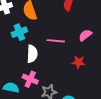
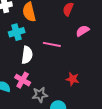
pink semicircle: (85, 35) -> (83, 31), moved
red star: (79, 62) -> (73, 79), moved

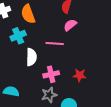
pink semicircle: (83, 31) -> (70, 25), moved
pink cross: (23, 80) -> (51, 74), moved, turned -35

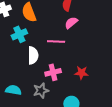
gray star: (49, 95) -> (41, 91), moved

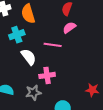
white semicircle: (33, 55) -> (29, 57), turned -42
red star: (81, 73) -> (92, 90), moved

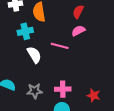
pink cross: (47, 75) -> (63, 89), moved

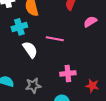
pink semicircle: (78, 31) -> (90, 22), moved
pink cross: (63, 89) -> (68, 73), moved

